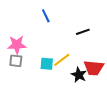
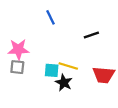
yellow line: (62, 60) -> (68, 66), turned 54
black star: (79, 75) -> (64, 83), moved

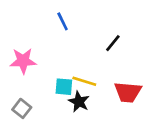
black line: (91, 35) -> (113, 43), turned -32
gray square: (17, 67) -> (22, 108), moved, turned 32

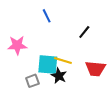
cyan square: (64, 87) -> (48, 65), size x1.5
gray square: (22, 108) -> (32, 81), moved, turned 32

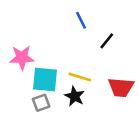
blue line: (47, 16) -> (81, 20), moved
cyan square: (48, 65) -> (45, 80), moved

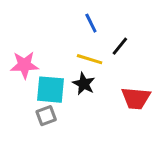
yellow line: (80, 77) -> (90, 59), moved
black star: (75, 96) -> (84, 84), moved

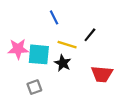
blue line: (91, 23) -> (54, 17), moved
cyan square: (50, 90) -> (39, 54), moved

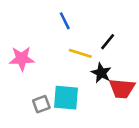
cyan square: (39, 54) -> (66, 98), moved
black star: (63, 63) -> (101, 73), moved

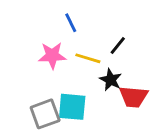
pink star: (22, 59) -> (52, 56), moved
gray square: (41, 104) -> (45, 114), size x1.5

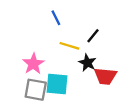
pink star: (52, 56) -> (33, 64), moved, turned -30
gray square: (45, 114) -> (36, 90), turned 30

